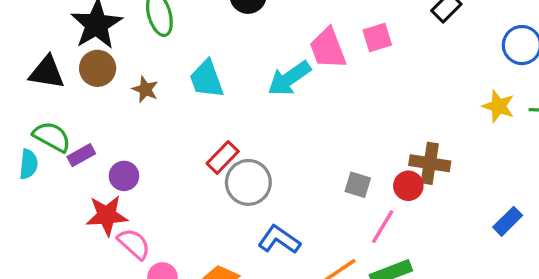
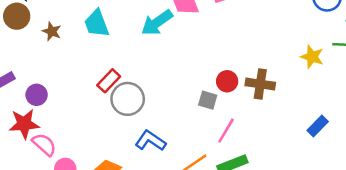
yellow star: (498, 106) -> (312, 57), moved
red circle: (408, 186) -> (227, 81), moved

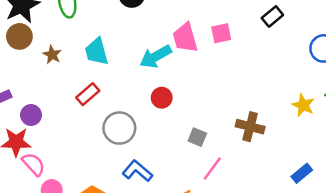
red rectangle: (109, 81) -> (88, 94), moved
red circle: (227, 81) -> (162, 98), moved

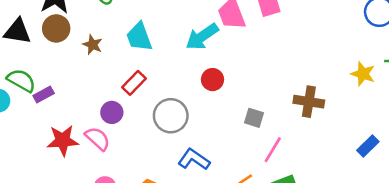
purple circle: (31, 115) -> (112, 112), moved
pink semicircle: (34, 164) -> (98, 139), moved

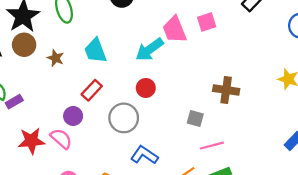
red circle: (212, 80) -> (146, 88), moved
brown cross: (309, 102) -> (226, 90), moved
pink line: (273, 150) -> (212, 146), turned 45

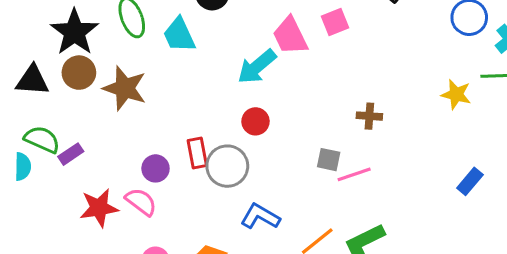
cyan trapezoid: (95, 51) -> (179, 35), moved
brown star: (55, 58) -> (125, 88), size x1.8
red rectangle: (92, 90) -> (197, 153), moved, turned -50
brown cross: (226, 90) -> (369, 116), size x0.7
pink line: (212, 146) -> (354, 174), moved

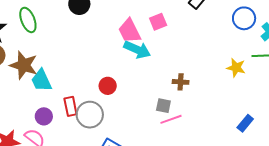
cyan trapezoid: (179, 35) -> (41, 80), moved
cyan arrow: (257, 67) -> (137, 50), moved, turned -116
gray square: (329, 160) -> (163, 106), moved

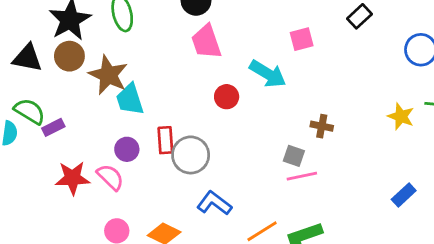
pink trapezoid: (129, 31) -> (206, 42), moved
red circle: (108, 86) -> (227, 97), moved

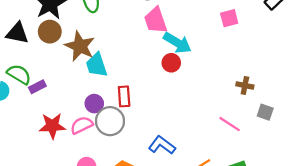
cyan arrow: (268, 74) -> (177, 43), moved
gray circle: (191, 155) -> (110, 121), moved
gray square: (294, 156) -> (265, 112), moved
pink line: (302, 176) -> (230, 124), turned 45
pink semicircle: (110, 177) -> (82, 125), turned -70

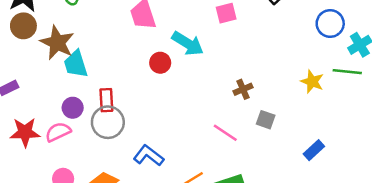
cyan arrow: (177, 43) -> (188, 43), moved
brown cross: (245, 85) -> (243, 89), turned -35
gray circle: (110, 121) -> (108, 122), moved

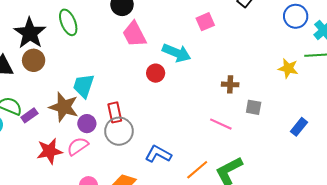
brown star: (57, 43) -> (64, 107), moved
cyan trapezoid: (76, 64) -> (84, 86), turned 45
brown cross: (243, 89) -> (230, 84), turned 35

